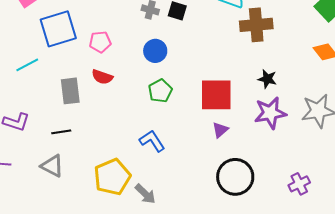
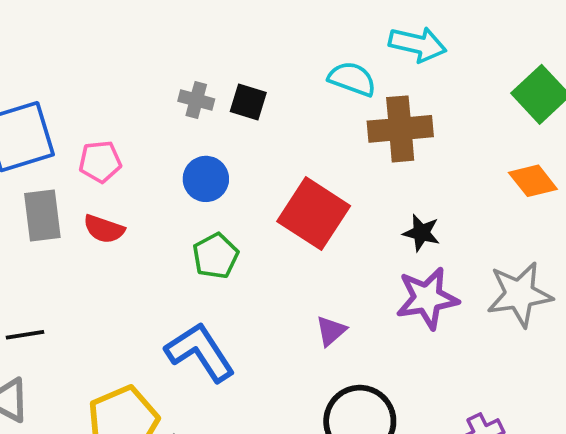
gray rectangle: (70, 91) -> (42, 215), moved
red square: (216, 95) -> (314, 214), moved, turned 33
blue L-shape: (152, 141) -> (200, 352), size x1.4

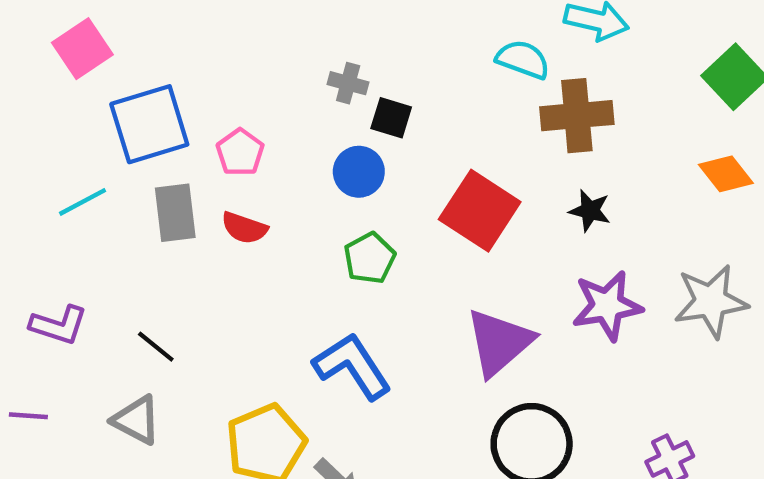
black square: (248, 102) -> (391, 118), moved
pink pentagon: (100, 162) -> (240, 152), turned -30
black star: (421, 233) -> (590, 211), moved
purple triangle: (331, 331) -> (499, 342), size x2.0
black line: (25, 335) -> (156, 347), turned 48

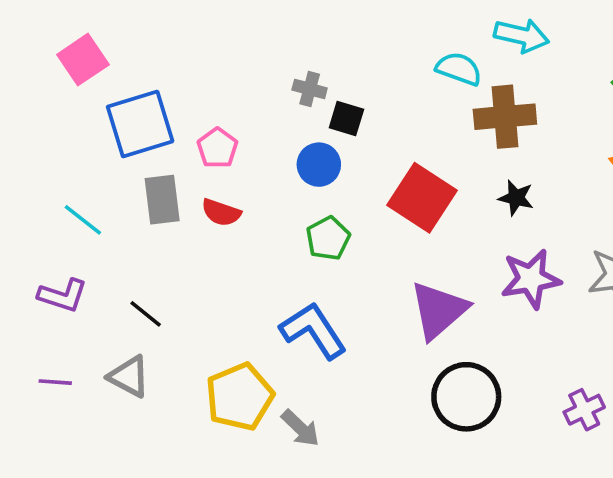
cyan line: (82, 202) -> (83, 220), moved, turned 66
purple line: (28, 416) -> (55, 382), moved

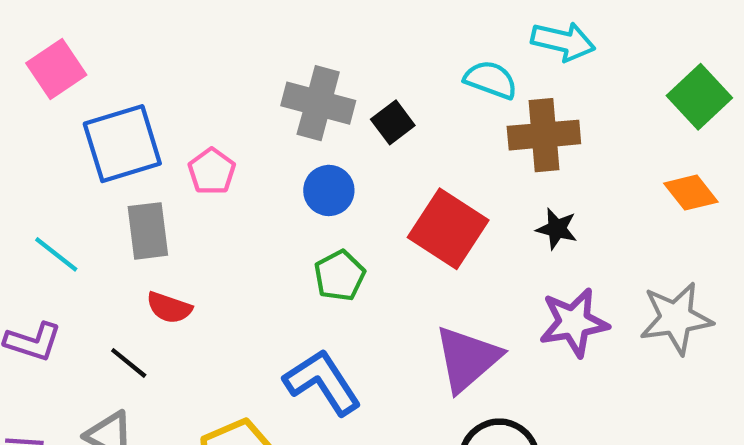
gray cross: (310, 89) -> (318, 103), size x1.8
black square: (346, 119) -> (393, 122), moved, turned 36
red semicircle: (221, 212) -> (169, 308), moved

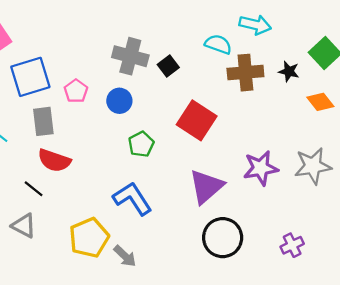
blue circle: (329, 190) -> (119, 101), moved
black star: (557, 229) -> (289, 71), moved
red semicircle: (169, 308) -> (54, 160), size x1.4

